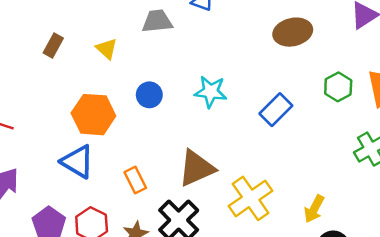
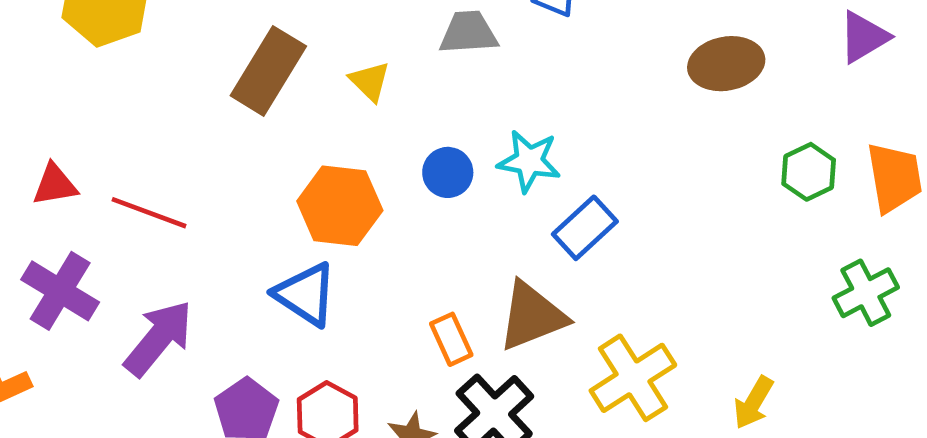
brown rectangle: (53, 46) -> (268, 71), size x1.8
cyan star: (211, 92) -> (529, 161), moved
blue rectangle: (276, 110) -> (585, 228), moved
orange rectangle: (135, 180) -> (451, 339), moved

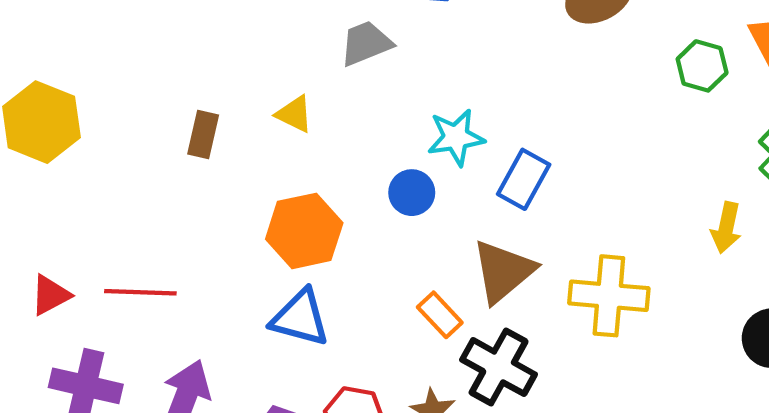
brown rectangle: (268, 71) -> (203, 134), size x0.6
blue circle: (448, 172) -> (412, 193), moved
yellow cross: (633, 378) -> (609, 296), turned -34
yellow arrow: (753, 403) -> (726, 228), moved

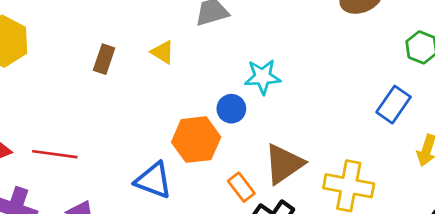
blue rectangle: (524, 179) -> (394, 105), moved
orange hexagon: (304, 231) -> (196, 140), moved

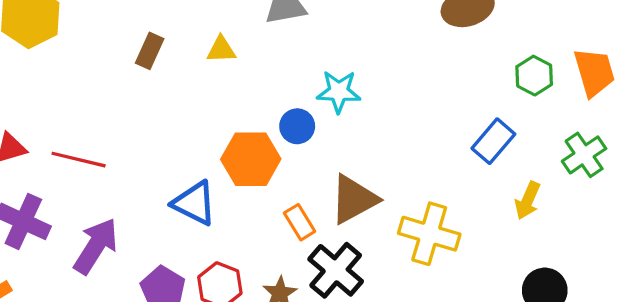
yellow triangle: (163, 52) -> (221, 50), turned -40

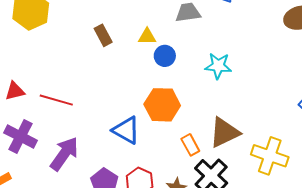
brown rectangle: (150, 51) -> (103, 35), turned -55
blue circle: (297, 126) -> (165, 56), moved

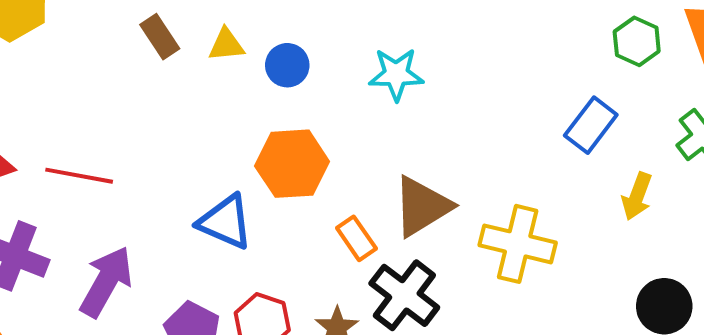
yellow triangle: (147, 37) -> (226, 45), moved

